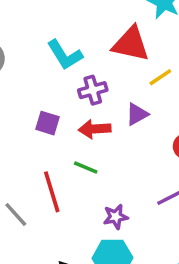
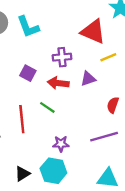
cyan L-shape: (65, 55) -> (28, 27), moved

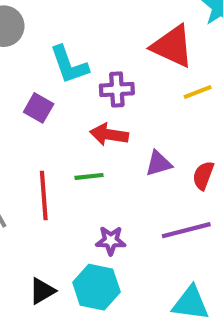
cyan L-shape: (28, 27) -> (69, 65), moved
purple square: (28, 73) -> (39, 108), moved
purple triangle: (88, 79) -> (159, 163), moved
green line: (47, 107) -> (89, 176), turned -42

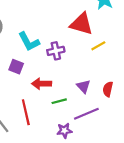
red arrow: (109, 134) -> (42, 84), moved
purple triangle: (159, 163) -> (83, 86), turned -48
green line: (89, 176) -> (59, 101), moved
purple line: (186, 230) -> (86, 114), moved

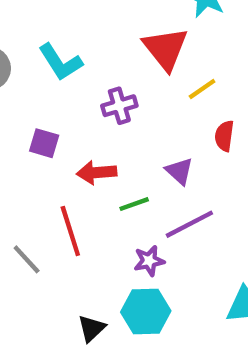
red triangle: (82, 24) -> (165, 49), turned 40
cyan L-shape: (29, 42) -> (60, 62), moved
red semicircle: (108, 89) -> (224, 136), moved

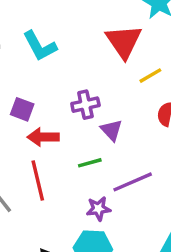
purple cross: (119, 106) -> (85, 105), moved
purple triangle: (179, 171) -> (111, 130), moved
red arrow: (97, 172) -> (43, 137), moved

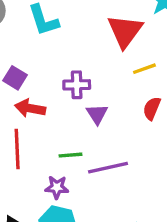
green line: (90, 163) -> (71, 155), moved
purple star: (98, 209) -> (57, 187), moved

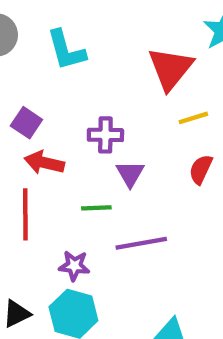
green line: (71, 155) -> (96, 208), moved

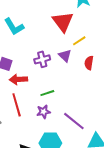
purple triangle: (130, 174) -> (65, 56), moved
purple line: (141, 243) -> (74, 121), moved, turned 65
purple star: (74, 266) -> (44, 112), moved

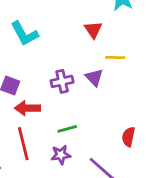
red triangle: (63, 22) -> (93, 30), size x0.6
yellow line: (79, 41) -> (115, 58), turned 32
red semicircle: (89, 63) -> (128, 137), moved

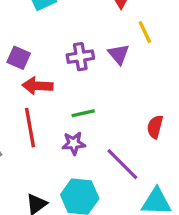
yellow line: (115, 58) -> (145, 32), turned 60

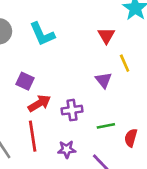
purple cross: (80, 57) -> (72, 110), moved
red arrow: (38, 86) -> (39, 103), turned 145
green line: (83, 113) -> (106, 126), moved

